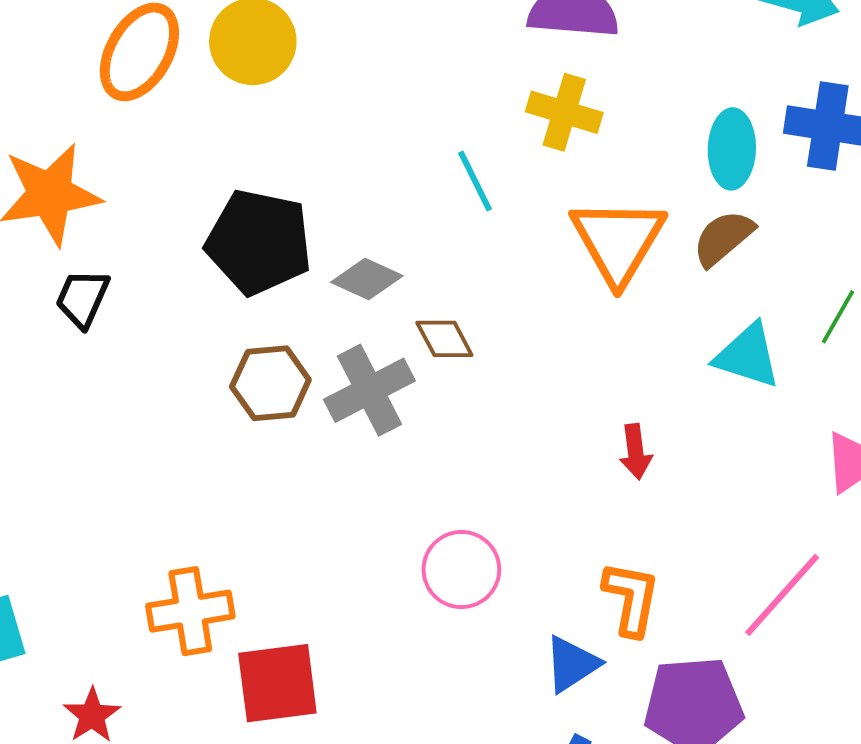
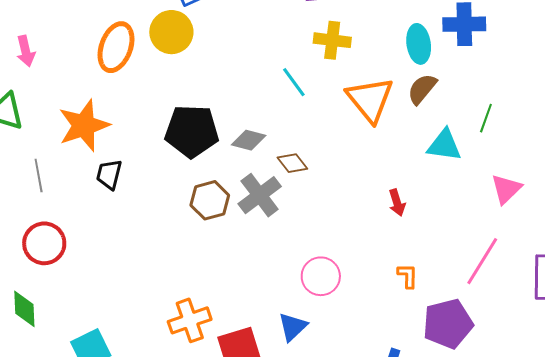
orange L-shape: (631, 598) -> (408, 276), size x0.7
blue triangle: (572, 664) -> (293, 327), moved

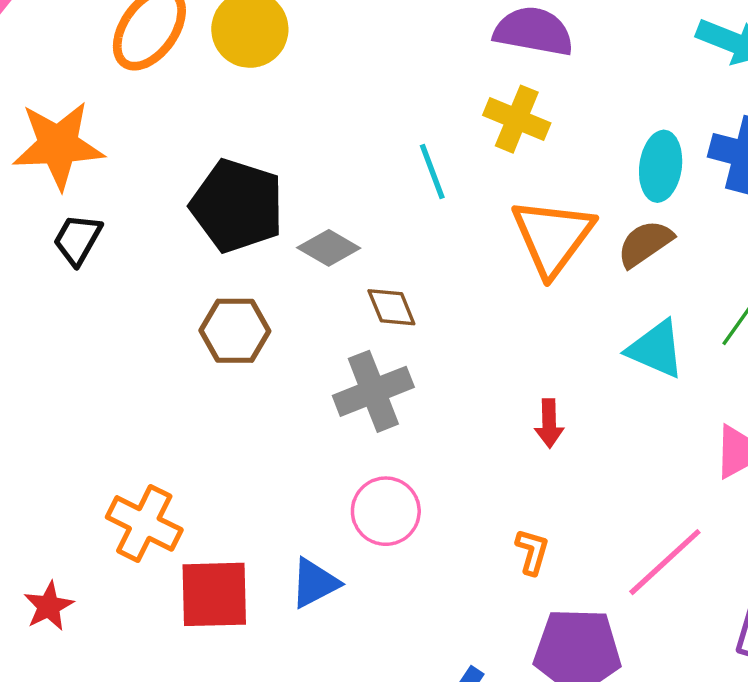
gray cross: (260, 195) -> (373, 391), moved
orange cross: (190, 320) -> (144, 523), turned 30

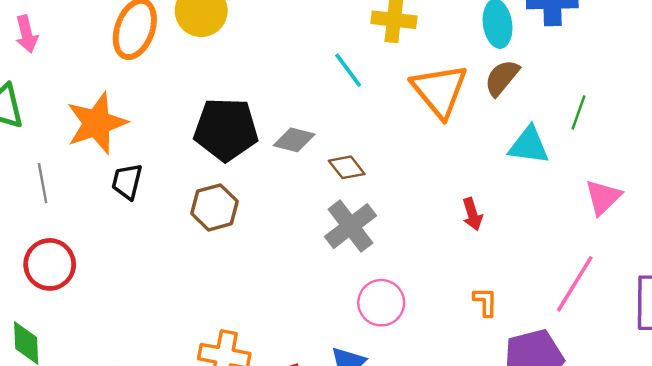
brown hexagon: (235, 331) -> (214, 207), moved

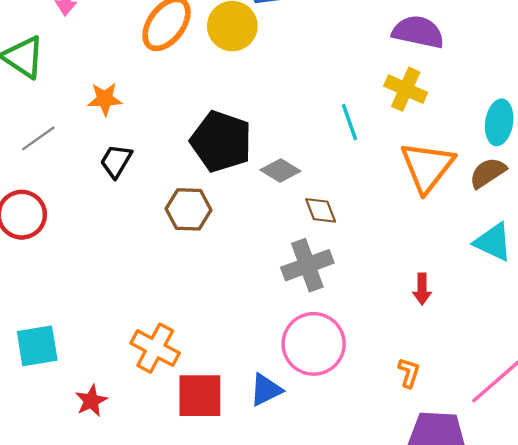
orange star: (97, 123) -> (105, 99), size x0.6
gray line: (43, 183) -> (38, 138), turned 48
pink circle: (381, 303) -> (314, 344), size x1.4

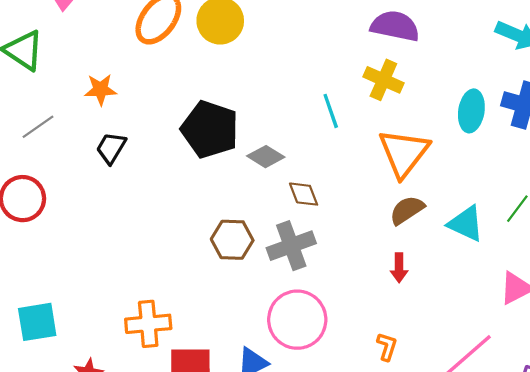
brown semicircle: (488, 173) -> (407, 210), moved
brown hexagon: (188, 209) -> (232, 240), moved
orange cross: (155, 348) -> (148, 324), turned -33

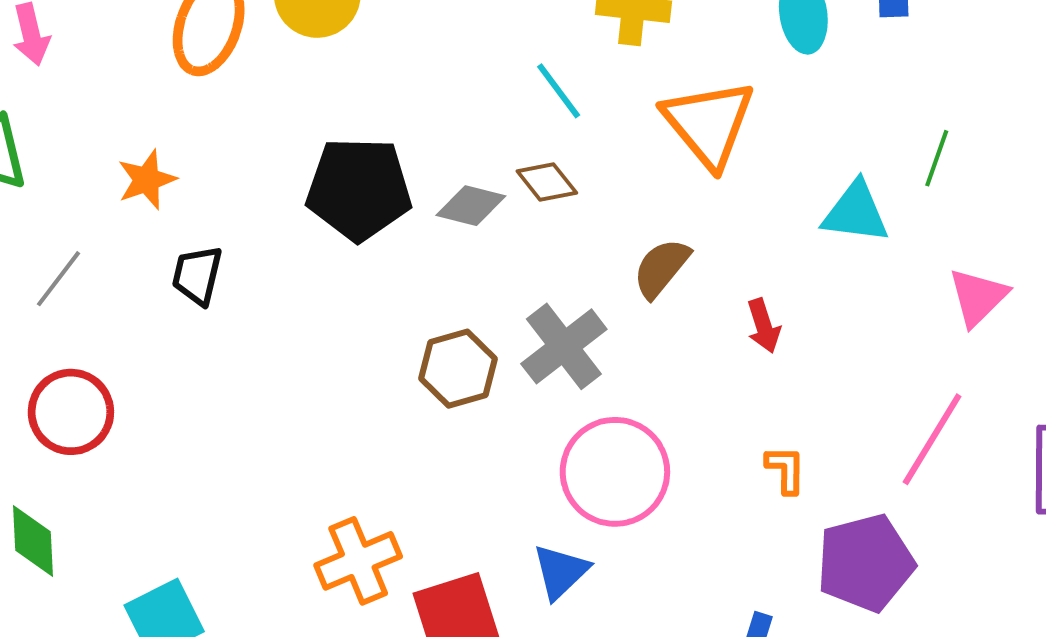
brown diamond: (304, 194) -> (547, 182), moved
brown semicircle: (407, 210) -> (661, 268), moved

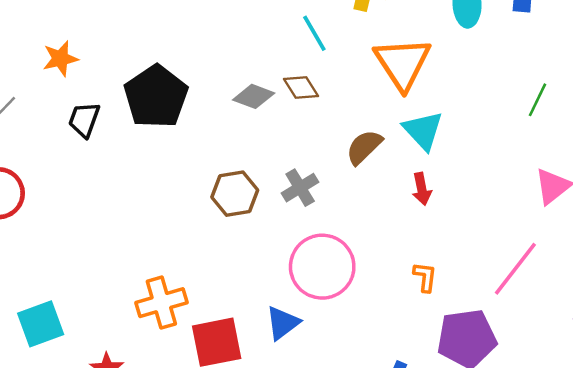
black pentagon: (359, 189) -> (156, 97), moved, turned 30
cyan triangle: (856, 212) -> (423, 130), moved, turned 33
gray cross: (564, 346) -> (300, 188), size x0.7

